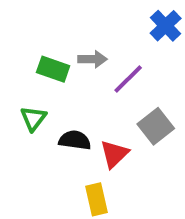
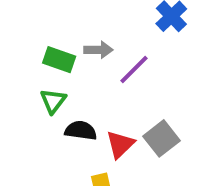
green triangle: (33, 118) -> (53, 101), moved
gray square: (156, 126) -> (162, 138), moved

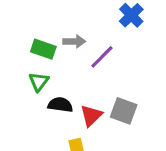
gray square: (162, 138) -> (124, 111), turned -32

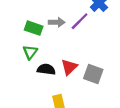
purple line: (102, 57) -> (80, 21), moved
red triangle: (91, 116) -> (69, 67), moved

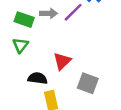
black semicircle: (46, 69) -> (38, 78), moved
gray square: (93, 74) -> (88, 83), moved

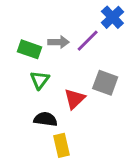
green triangle: (20, 45) -> (40, 80), moved
gray square: (88, 83) -> (105, 83), moved

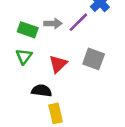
green triangle: (40, 80) -> (24, 56), moved
red triangle: (75, 99) -> (58, 64), moved

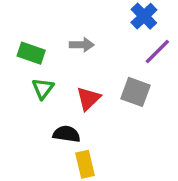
purple line: (78, 22) -> (157, 51), moved
green rectangle: (28, 30) -> (31, 53), moved

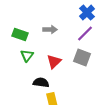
purple line: (157, 51) -> (85, 34), moved

